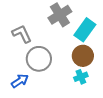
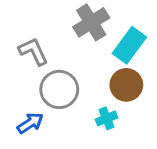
cyan cross: (81, 77) -> (107, 118), moved

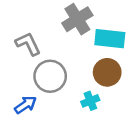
cyan rectangle: (129, 45) -> (110, 39), turned 60

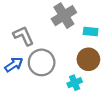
cyan rectangle: (110, 39) -> (91, 32), size x0.6
blue arrow: (25, 105) -> (14, 65), moved

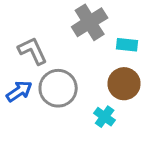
cyan cross: (75, 83) -> (105, 117), turned -32

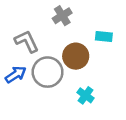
gray cross: (90, 22) -> (62, 16), moved, size x0.7
brown circle: (124, 84) -> (76, 56), moved

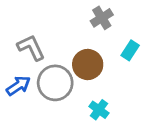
gray cross: (62, 16) -> (102, 18), moved
cyan rectangle: (104, 36) -> (130, 50), moved, turned -63

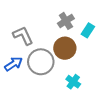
gray cross: (102, 18) -> (66, 21), moved
cyan rectangle: (130, 50) -> (88, 30), moved

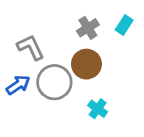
cyan rectangle: (88, 30) -> (124, 25), moved

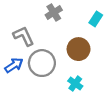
gray cross: (88, 28) -> (54, 12), moved
brown circle: (86, 64) -> (79, 49), moved

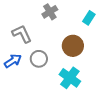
gray circle: (42, 63) -> (39, 59), size x0.7
cyan cross: (75, 84) -> (70, 78), size x1.5

